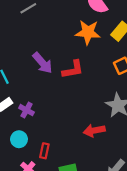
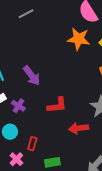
purple arrow: (43, 63) -> (32, 76), moved
red L-shape: (73, 69) -> (57, 105), moved

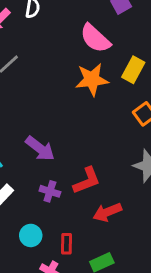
purple cross: (18, 106) -> (50, 191), moved
red arrow: (79, 128) -> (107, 212), moved

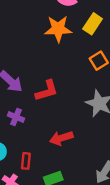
red L-shape: (87, 181) -> (47, 91), moved

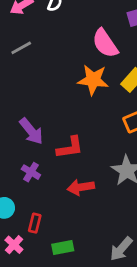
red arrow: (61, 138) -> (81, 187), moved

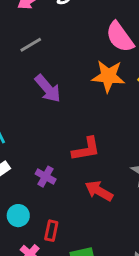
purple arrow: (31, 131) -> (48, 89), moved
red arrow: (81, 187) -> (99, 191), turned 40

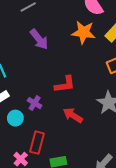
cyan circle: (18, 216) -> (15, 118), moved
red rectangle: (51, 231) -> (37, 143), size x1.5

